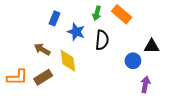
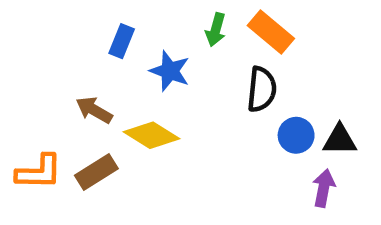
black semicircle: (102, 40) -> (262, 89), moved
black triangle: (152, 46) -> (340, 140), moved
yellow diamond: (68, 61) -> (151, 135), turned -50

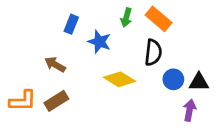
yellow diamond: (151, 135) -> (120, 79), moved

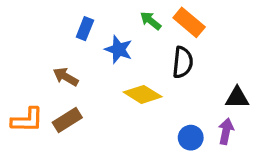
green arrow: (126, 17) -> (151, 21), turned 114
blue circle: (173, 79) -> (191, 138), moved

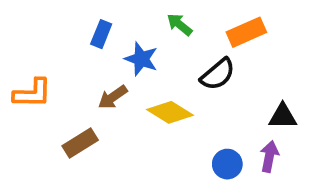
orange rectangle: (189, 22) -> (246, 32), moved, turned -64
black semicircle: (183, 62) -> (218, 74), turned 44
brown arrow: (66, 77) -> (113, 97), moved, turned -65
orange L-shape: (27, 120) -> (32, 93), moved

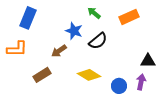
blue rectangle: (101, 34) -> (28, 18), moved, size x1.5
black semicircle: (218, 74) -> (98, 41), moved
yellow diamond: (170, 112) -> (89, 75), moved

